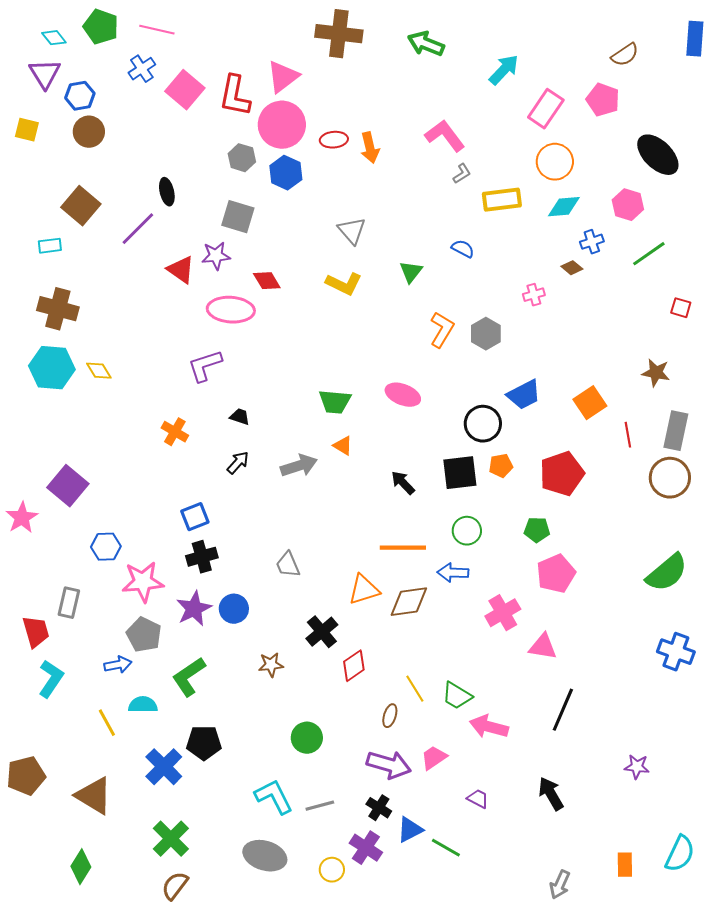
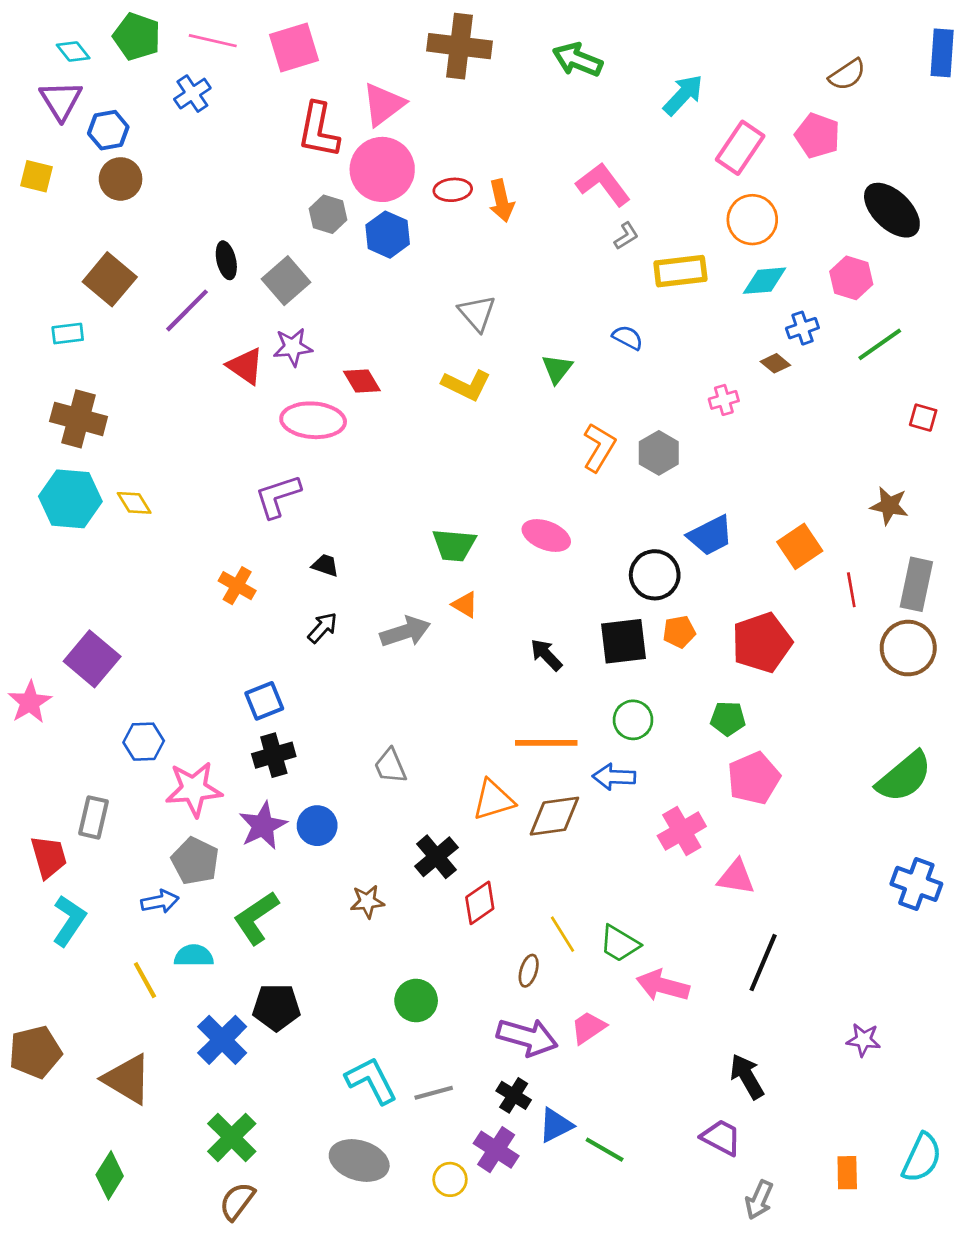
pink square: (185, 90) -> (294, 47), moved, turned 33
gray square: (238, 217) -> (286, 281), moved, turned 32
purple trapezoid: (478, 799) -> (721, 1137), moved, size x1.4

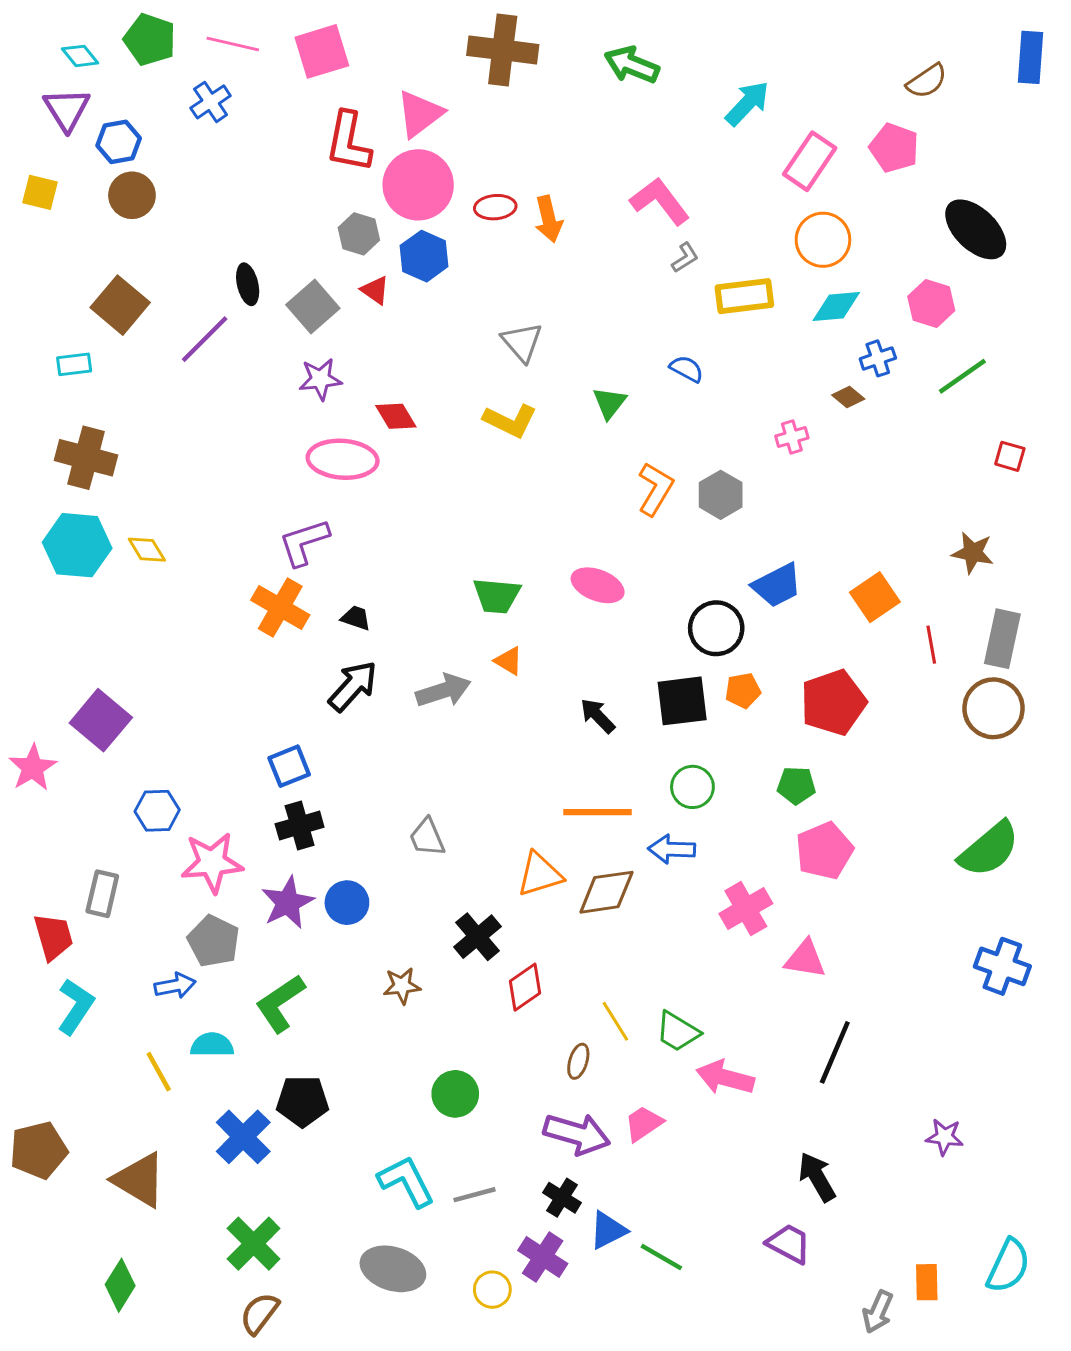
red triangle: (245, 366) -> (375, 290), moved, size x0.7
orange cross: (237, 586) -> (280, 608), moved, size x1.4
black arrow: (323, 628) -> (353, 686), size x1.5
gray arrow: (759, 1200) -> (878, 1312), moved

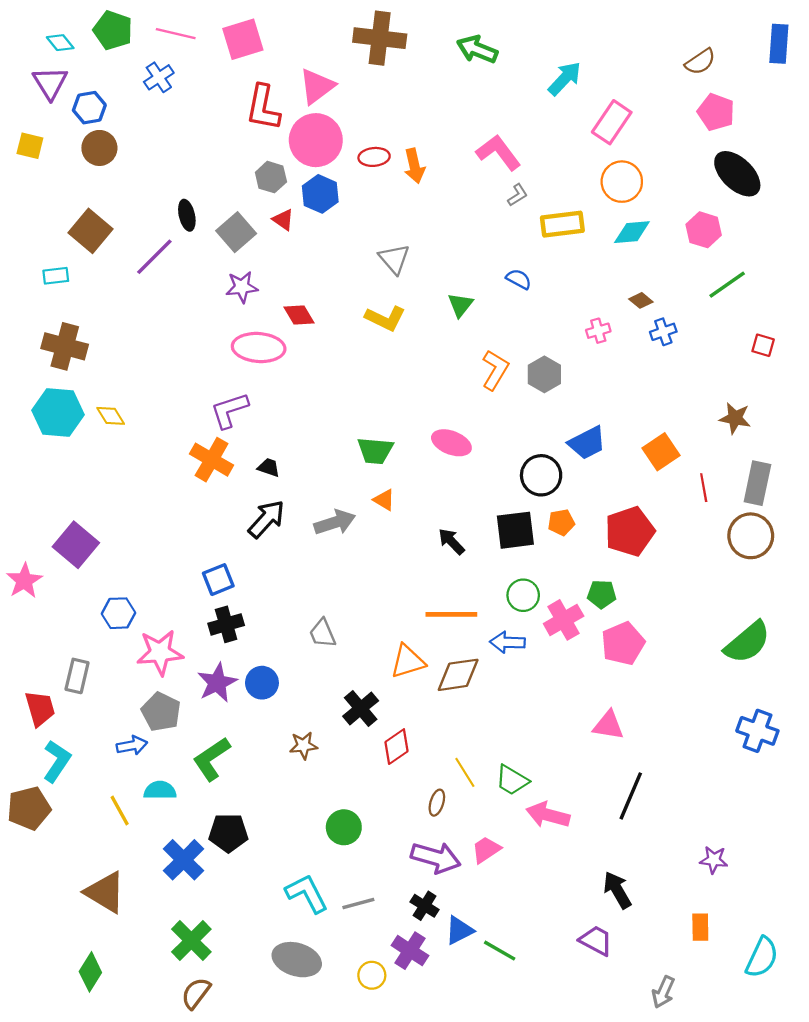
pink pentagon: (894, 148) -> (716, 112), moved
blue cross: (878, 358) -> (663, 332), moved
pink cross: (746, 909) -> (564, 620), moved
brown pentagon: (39, 1150) -> (29, 808), moved
orange rectangle: (927, 1282) -> (700, 927), moved

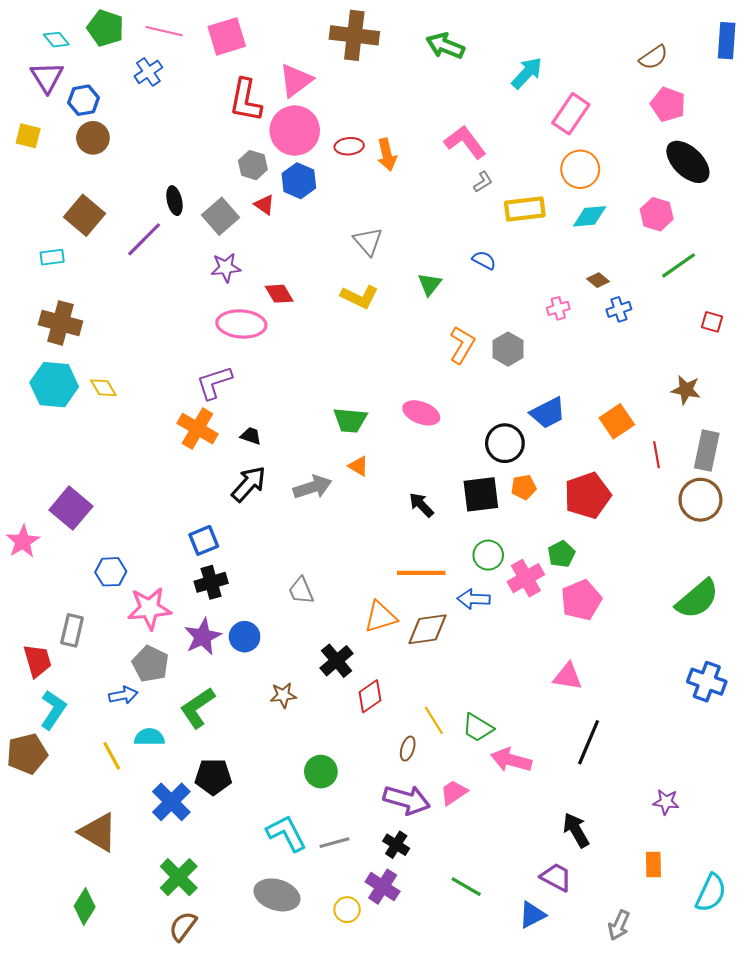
green pentagon: (602, 594) -> (561, 554), turned -30
blue triangle: (459, 930) -> (532, 915), moved

